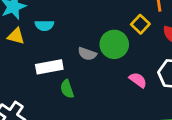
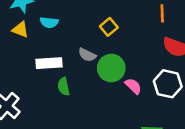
yellow square: (140, 24) -> (109, 27), moved
green circle: (114, 44) -> (111, 68), moved

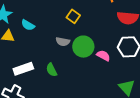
cyan semicircle: (49, 22) -> (28, 25), turned 40
white rectangle: (49, 63) -> (23, 69), moved

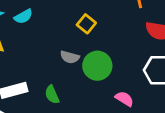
cyan semicircle: (28, 25) -> (23, 16), moved, turned -64
pink semicircle: (103, 56) -> (124, 99), moved

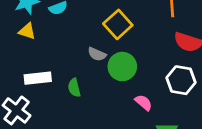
yellow square: (86, 24) -> (118, 24), size x1.5

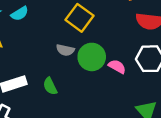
pink semicircle: (144, 103) -> (117, 67), moved

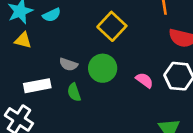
gray semicircle: (65, 50) -> (68, 64), moved
green circle: (92, 57) -> (103, 68), moved

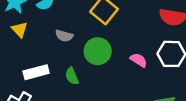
yellow triangle: (23, 40) -> (20, 30), turned 36
gray semicircle: (68, 64) -> (64, 36), moved

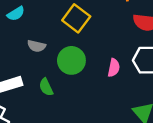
pink semicircle: (139, 60) -> (114, 68), turned 72

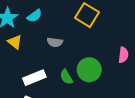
green circle: (71, 60) -> (89, 70), moved

